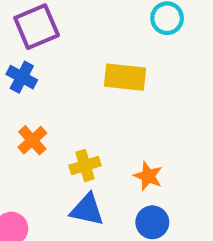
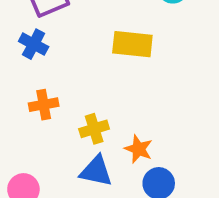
orange cross: (32, 140) -> (44, 105), turned 32
orange star: (148, 176) -> (139, 149), moved

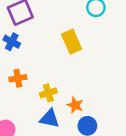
yellow rectangle: (132, 44) -> (72, 42), turned 60

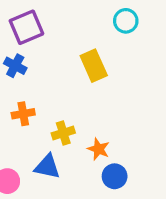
blue triangle: (50, 118) -> (47, 167), moved

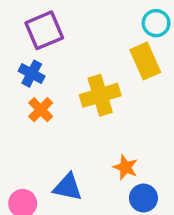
yellow rectangle: (94, 66) -> (145, 61), moved
orange cross: (23, 114) -> (41, 110), moved, turned -35
yellow cross: (63, 133) -> (100, 95), moved, size x1.5

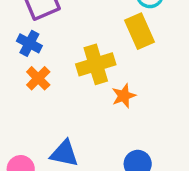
orange star: (125, 167) -> (124, 96), moved, turned 30

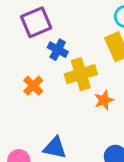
blue cross: (29, 43) -> (58, 50), moved

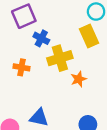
orange cross: (33, 86) -> (22, 67), turned -35

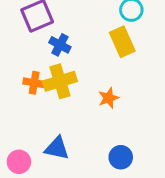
yellow cross: (60, 58) -> (60, 81), moved

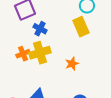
orange cross: (34, 83) -> (23, 54), turned -32

